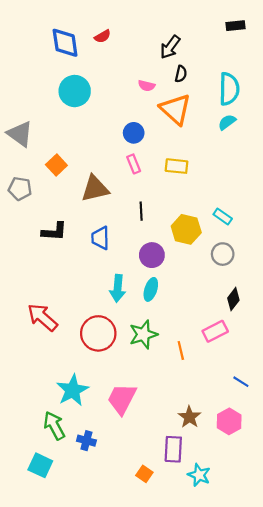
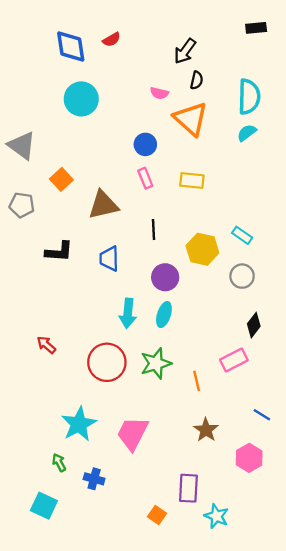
red arrow: (42, 317) -> (46, 345), size x0.6
brown star: (189, 417) -> (206, 430), moved
green arrow: (54, 426) -> (59, 463), size x0.6

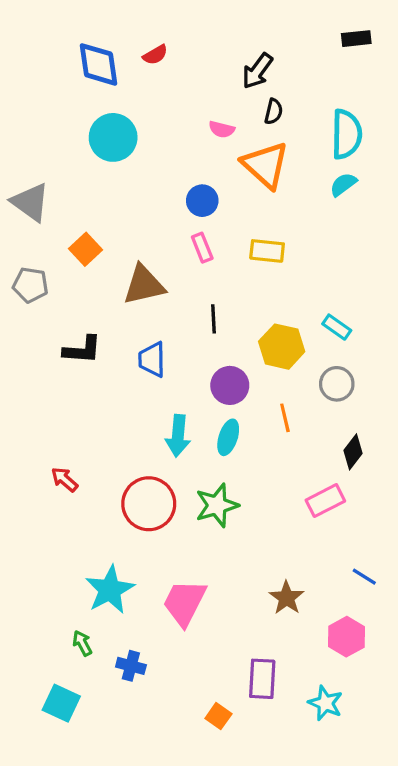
orange line: (197, 381) -> (285, 418), moved
cyan star: (216, 516) -> (325, 703), moved

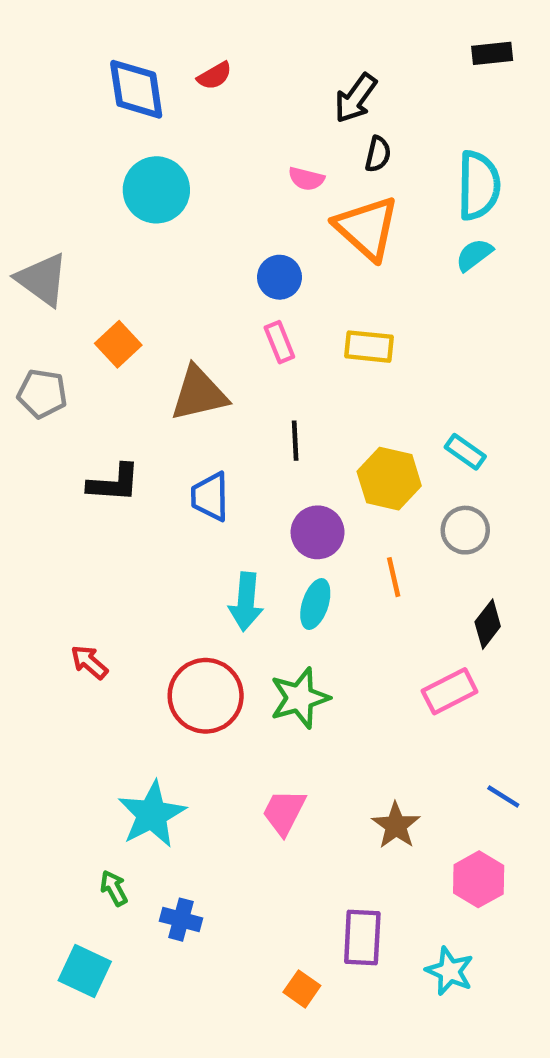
pink trapezoid: (184, 603) -> (284, 812), moved, size x0.7

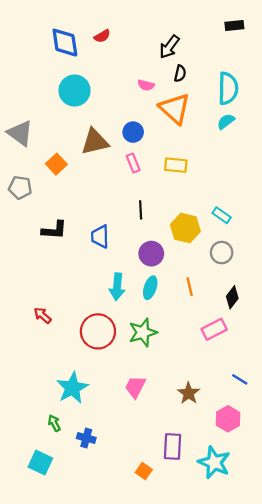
brown triangle: (199, 394) -> (95, 142), moved
orange line: (394, 577) -> (190, 287), moved
cyan star: (450, 971) -> (214, 463), size x1.4

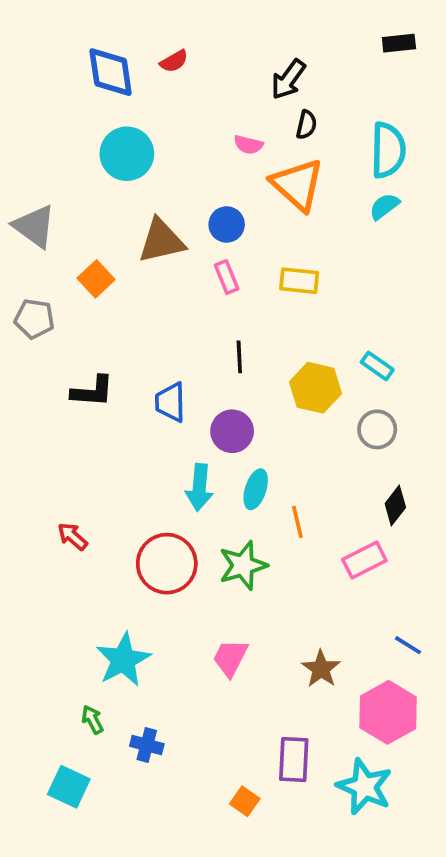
purple circle: (151, 254) -> (232, 431), moved
orange line: (190, 287) -> (297, 522), moved
pink hexagon: (228, 419) -> (388, 712), size x1.4

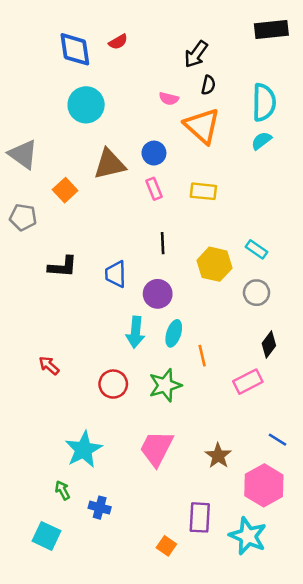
black rectangle: (399, 43) -> (271, 29), size x1.5
red circle: (167, 564) -> (113, 384), size x0.7
pink trapezoid: (230, 658) -> (156, 448), size x1.4

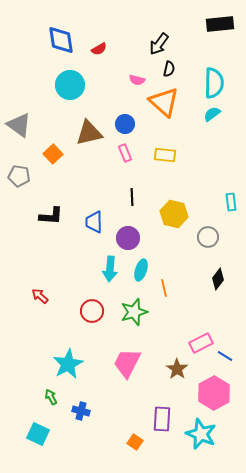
red semicircle: (118, 42) -> (99, 49), moved
cyan rectangle: (257, 249) -> (231, 202), moved, turned 48
pink rectangle: (248, 382) -> (201, 343), moved

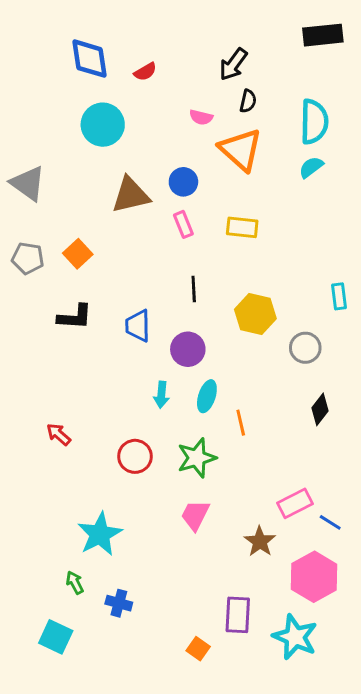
orange square: (53, 154) -> (78, 254), moved
cyan arrow: (110, 269) -> (161, 395), size x0.7
pink trapezoid: (127, 363) -> (195, 515), moved, size x0.7

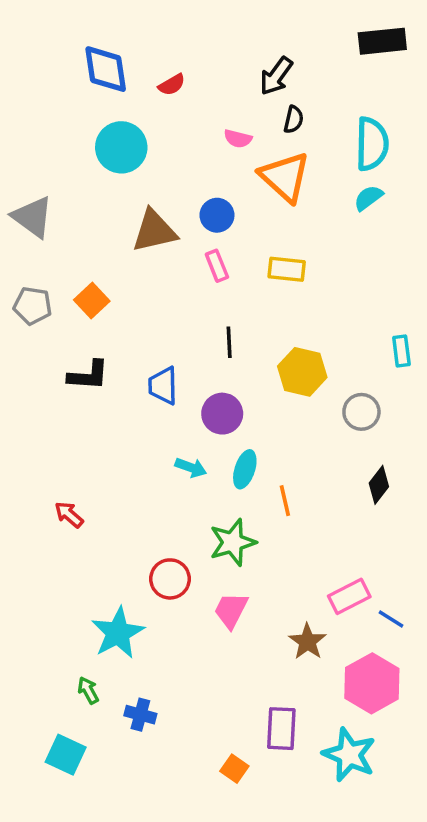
cyan arrow: (161, 395) -> (191, 468), turned -75
red circle: (135, 456) -> (170, 579), moved

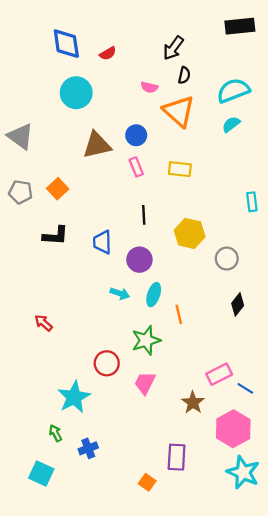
cyan semicircle: (372, 144) -> (233, 91), turned -112
cyan rectangle: (401, 351) -> (252, 202), moved
blue cross: (140, 715) -> (88, 448), turned -36
cyan star: (349, 755) -> (243, 472), moved

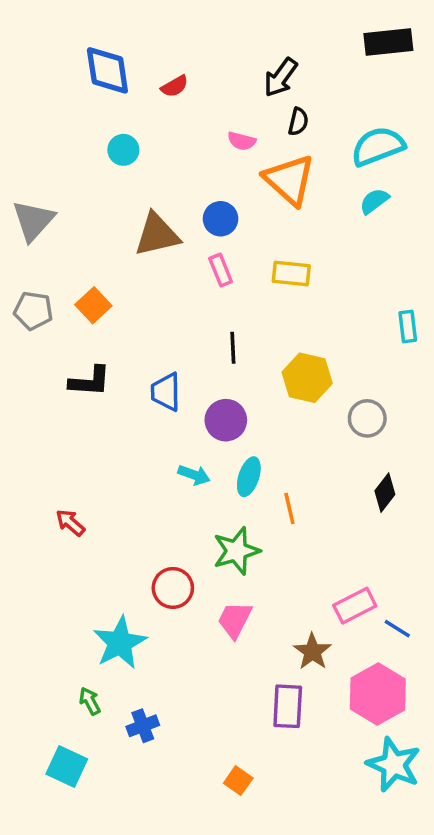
cyan circle: (76, 93) -> (123, 150), size x0.6
gray triangle: (21, 136) -> (33, 221), turned 36
purple rectangle: (177, 457) -> (288, 706), moved

